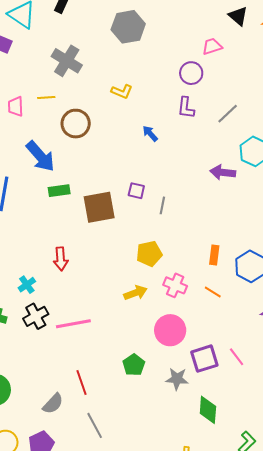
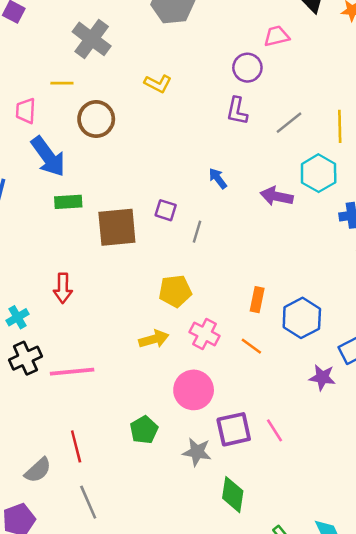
pink trapezoid: (16, 106) -> (26, 111), moved
blue arrow: (150, 133) -> (218, 178), moved

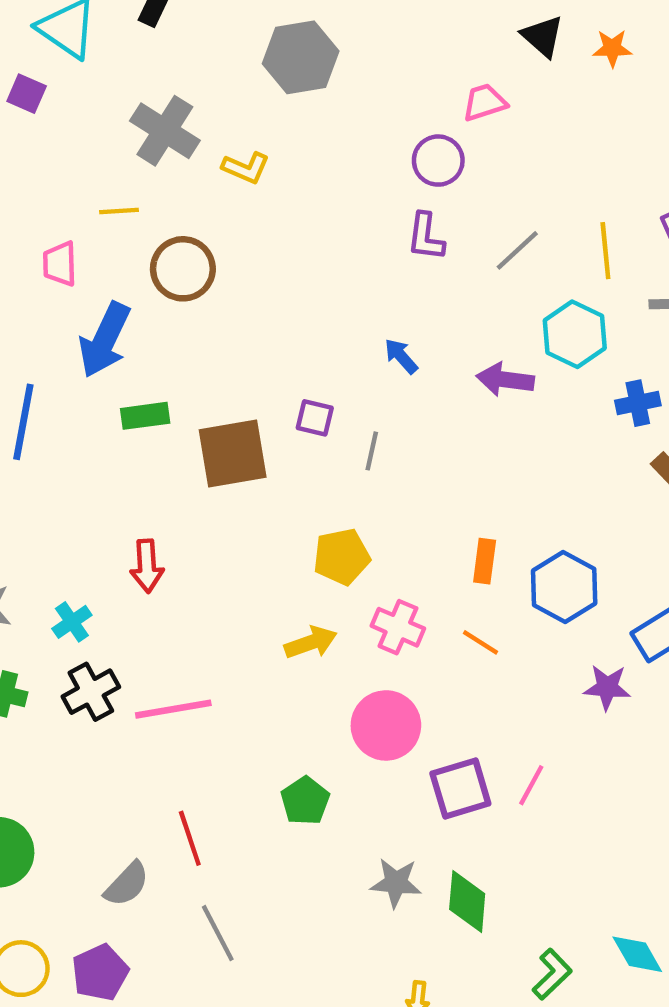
yellow L-shape: (158, 84) -> (246, 168), moved
blue arrow: (48, 157) -> (105, 340), turned 66
pink line: (275, 430) -> (531, 785), turned 65
gray star: (197, 452) -> (396, 883), moved

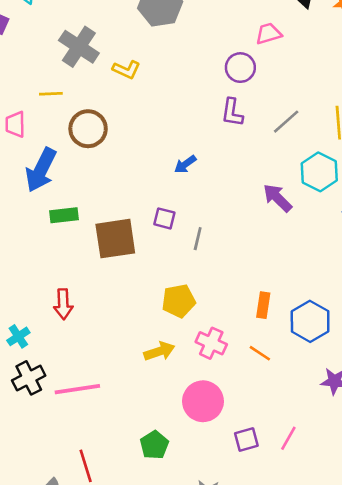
blue arrow: (401, 356) -> (185, 164), moved, turned -85
purple arrow: (505, 380) -> (277, 198), turned 36
purple square: (460, 789) -> (246, 439), size x0.7

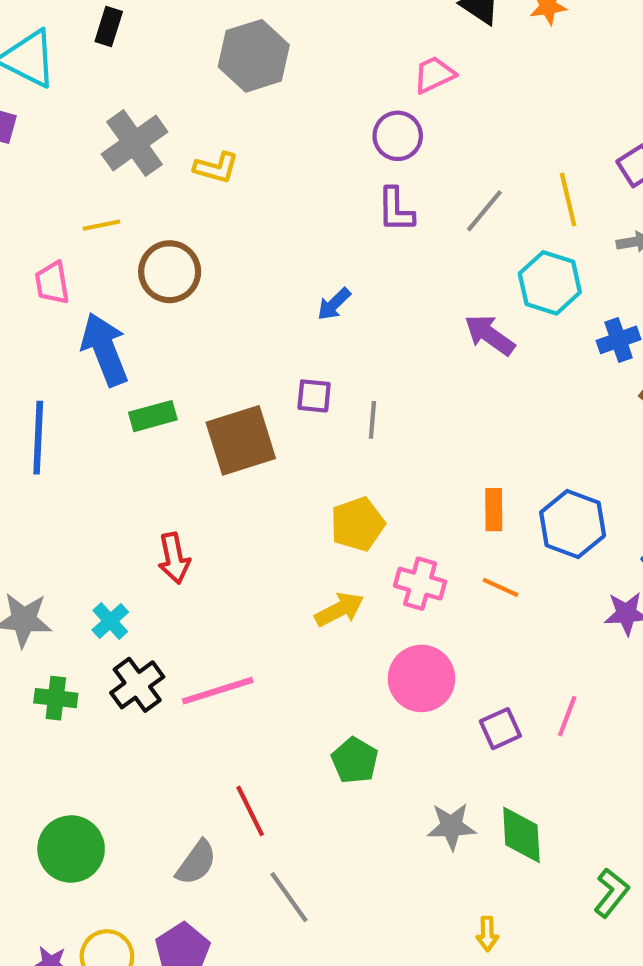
gray cross: (79, 47) -> (135, 143), turned 30
blue arrow: (41, 170) -> (105, 349), turned 141

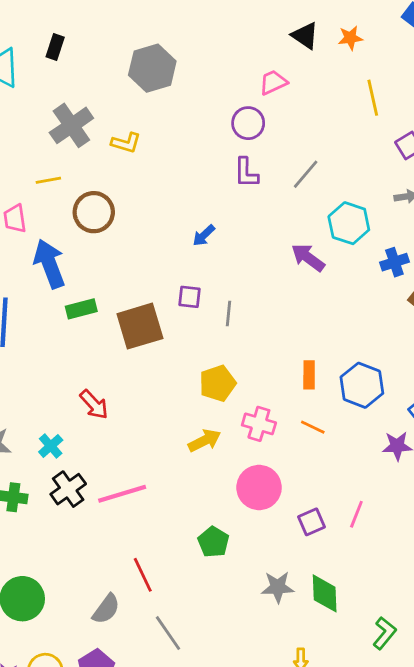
yellow line: (568, 200) -> (373, 98), moved
red arrow: (174, 558) -> (94, 404), turned -32

